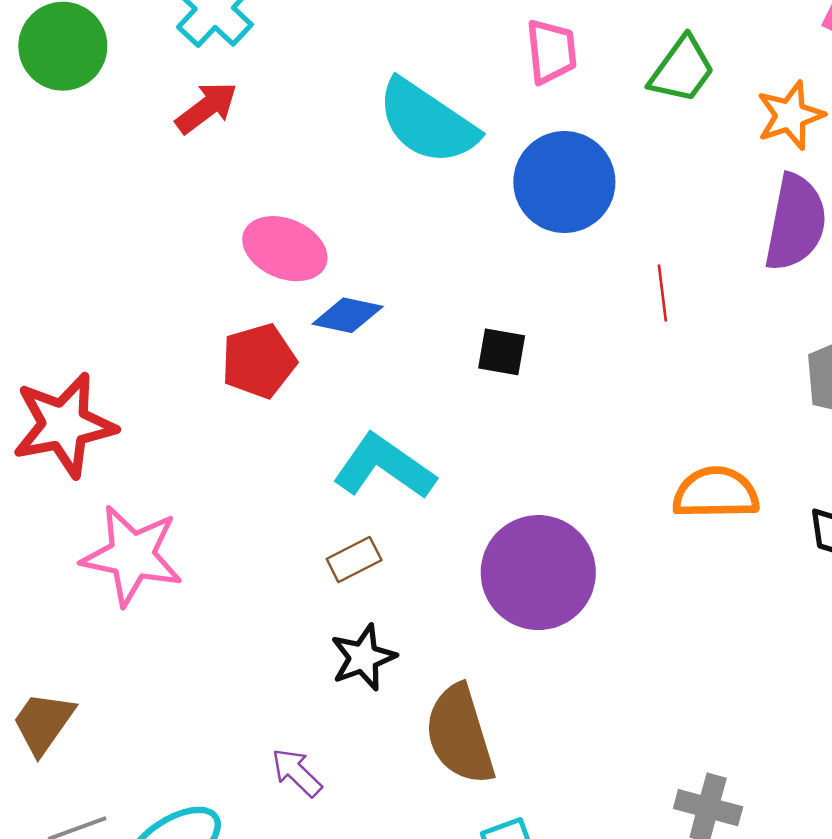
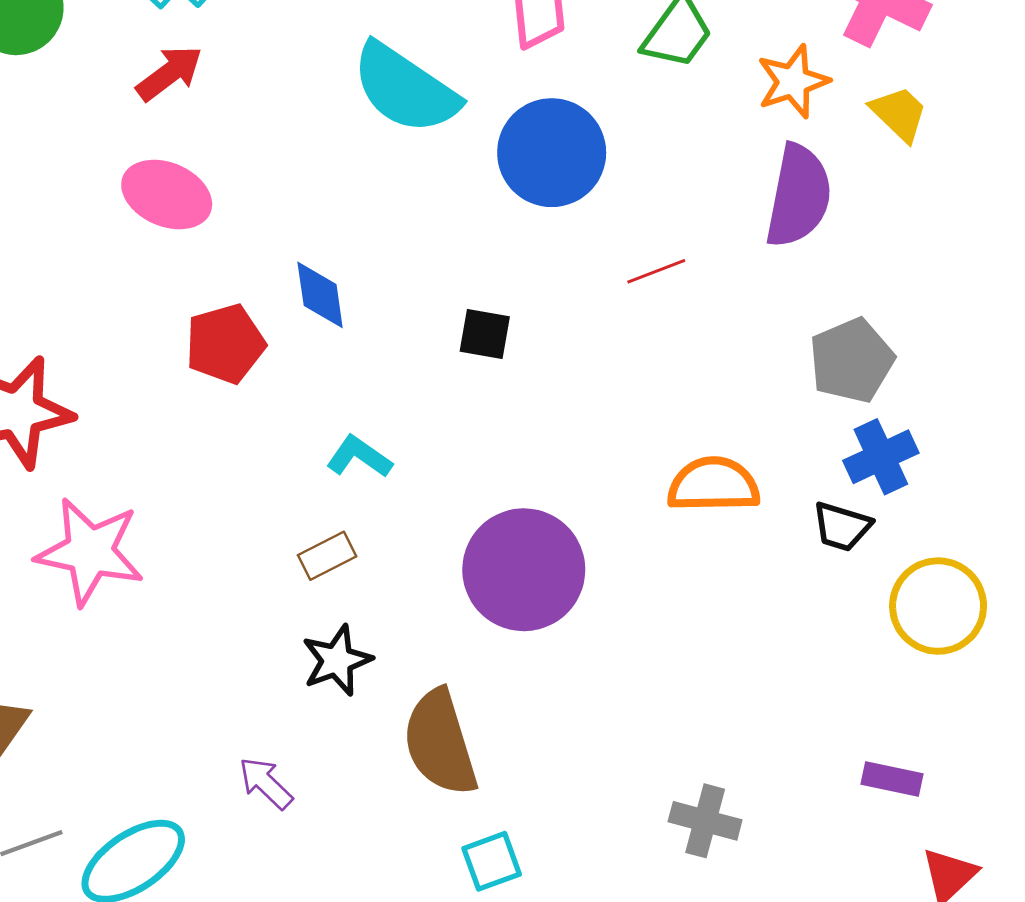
pink ellipse: (285, 249) -> (167, 195), moved
red line: (662, 293) -> (656, 271), turned 76
blue diamond: (348, 315) -> (320, 295), turned 70
cyan L-shape: (384, 467) -> (359, 457), size x0.6

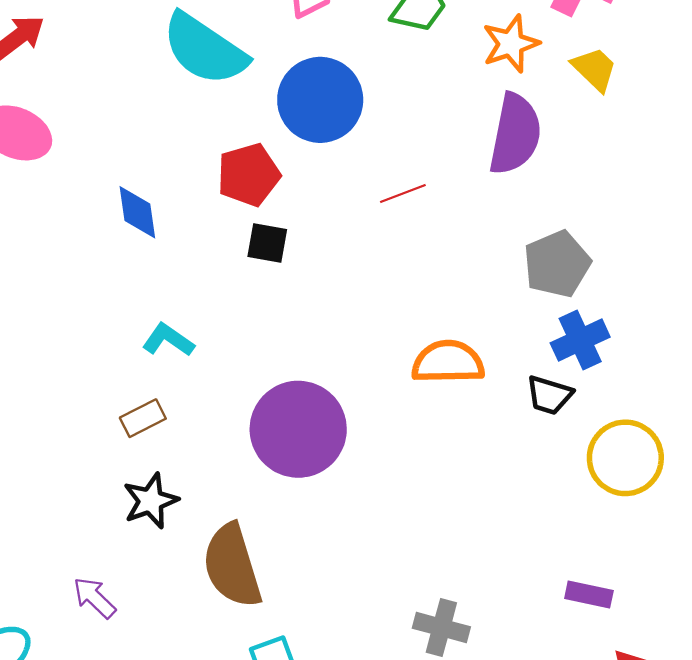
red pentagon: (225, 344) -> (249, 175), moved

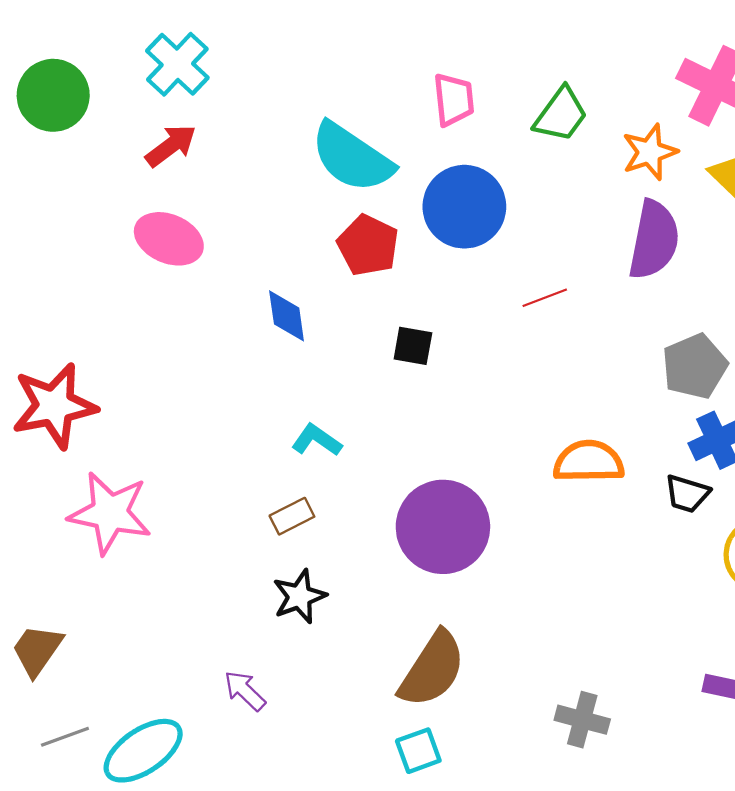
red pentagon: (249, 175) -> (368, 245), moved, turned -30
brown semicircle: (232, 566) -> (432, 669), moved, turned -130

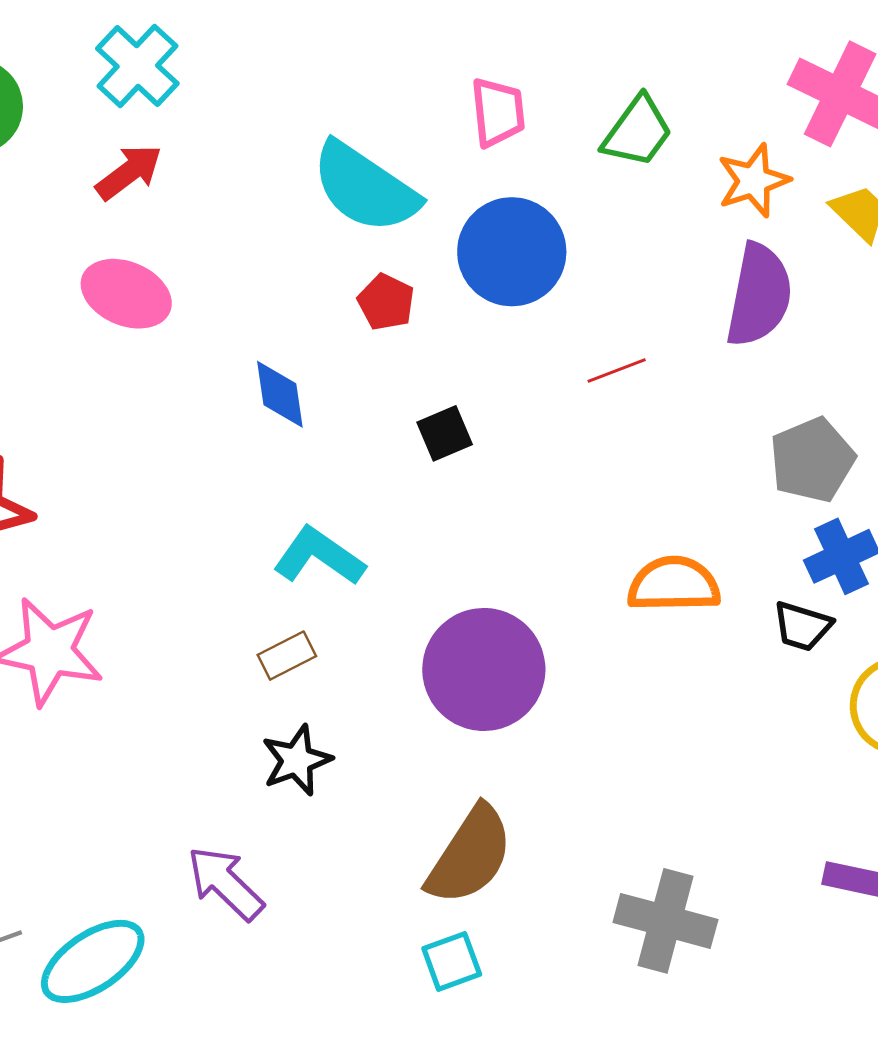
red pentagon: (368, 245) -> (386, 302), size x0.7
black square: (413, 346) -> (445, 433), turned -33
cyan L-shape: (317, 440) -> (319, 556), size x1.4
purple arrow: (245, 691) -> (225, 883), size x1.4
gray cross: (582, 720) -> (665, 921), size x1.4

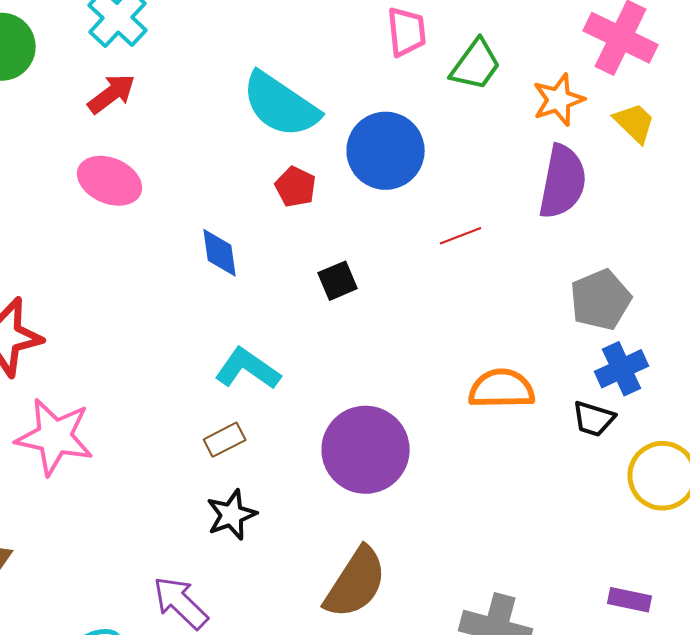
pink trapezoid: (498, 112) -> (407, 32), moved

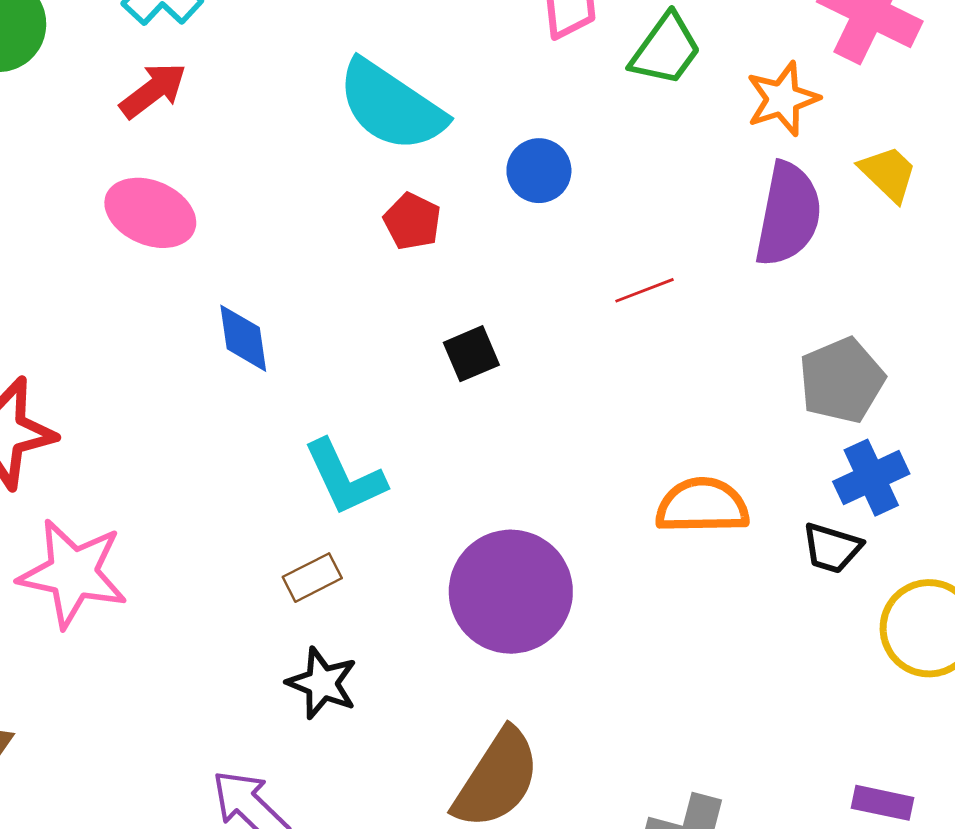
yellow trapezoid: (635, 123) -> (888, 173), moved
blue circle: (386, 151) -> (539, 171), size x0.6
blue diamond: (220, 253) -> (243, 338), moved
cyan L-shape: (248, 369) -> (345, 478), turned -150
black star: (232, 515) -> (322, 683), turned -30

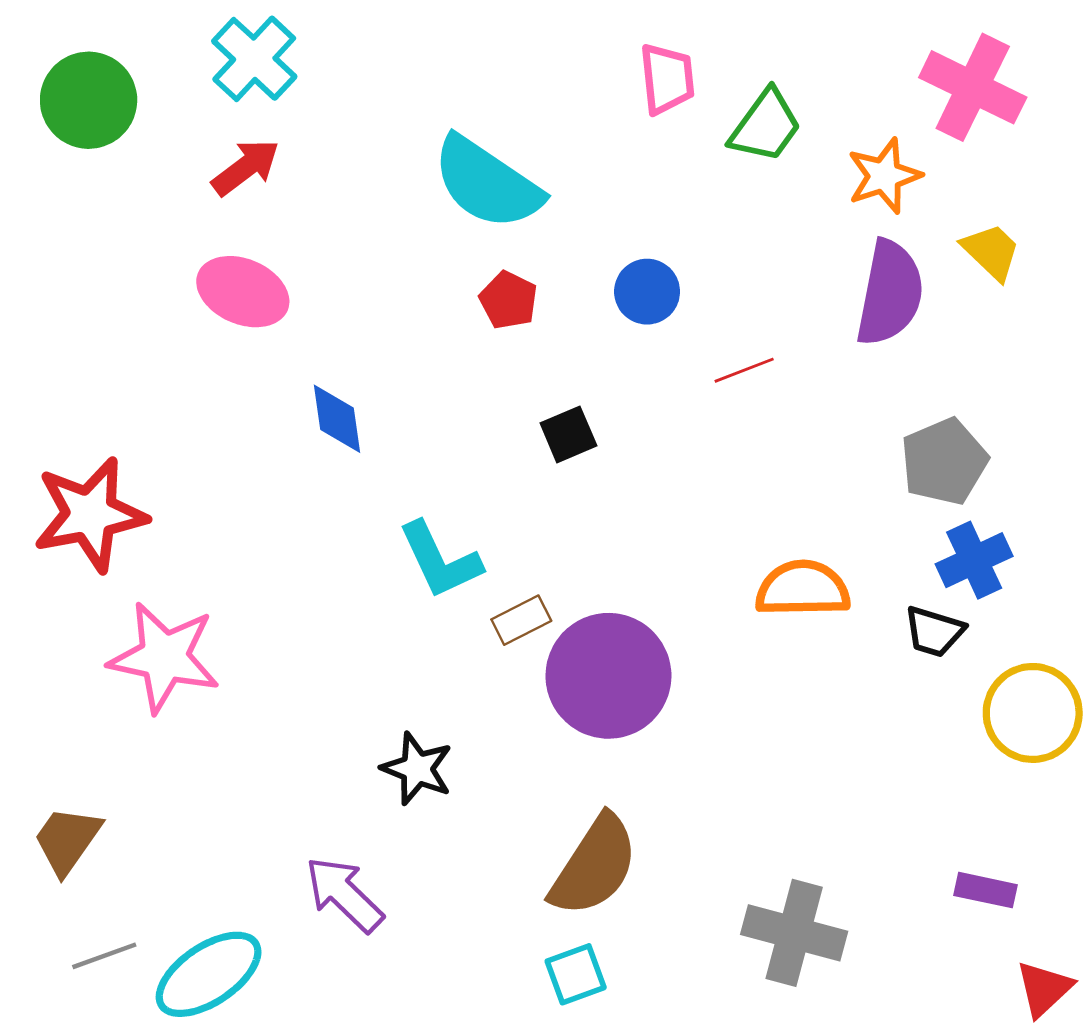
blue circle: (539, 171) -> (647, 292), moved
brown rectangle: (312, 578) -> (521, 620), moved

